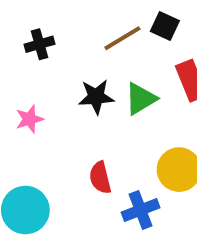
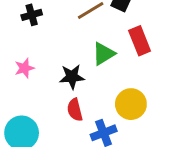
black star: (96, 97) -> (72, 77), moved

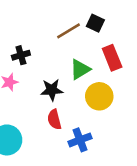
black cross: (32, 15) -> (21, 55), moved
yellow circle: (131, 104) -> (99, 96), moved

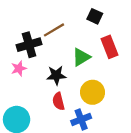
brown line: (68, 31) -> (54, 30), moved
black cross: (21, 55) -> (29, 45), size x1.5
yellow circle: (99, 96) -> (93, 92), moved

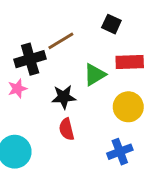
red rectangle: (110, 47) -> (130, 62), turned -70
yellow circle: (93, 92) -> (128, 107), moved
blue cross: (81, 119) -> (120, 152), moved

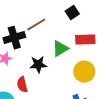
black square: (111, 24) -> (72, 13), turned 32
red semicircle: (67, 129) -> (22, 85), moved

